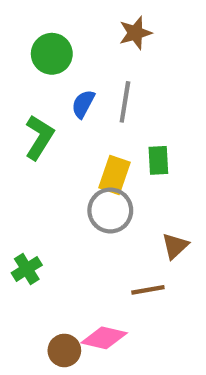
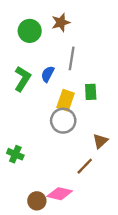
brown star: (135, 33) -> (61, 23), moved
blue semicircle: (83, 104) -> (48, 74), moved
green cross: (27, 269) -> (15, 154), turned -35
brown line: (148, 290) -> (85, 166), turned -36

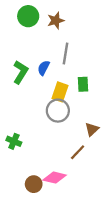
green circle: (30, 31) -> (28, 16), moved

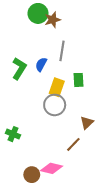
green circle: (28, 16) -> (38, 13), moved

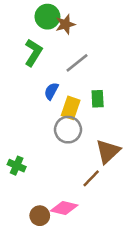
gray line: (62, 51) -> (77, 63), turned 42
blue semicircle: (41, 64) -> (51, 91), moved
green L-shape: (19, 69) -> (33, 53), moved
brown triangle: (87, 123) -> (108, 151), size x1.5

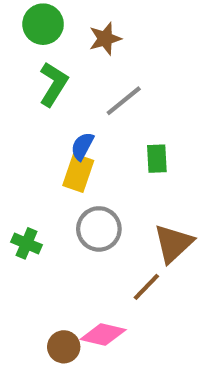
green circle: (47, 17) -> (43, 24), moved
yellow rectangle: (71, 108) -> (78, 173), moved
gray circle: (68, 130) -> (99, 229), moved
green cross: (17, 166) -> (26, 243), moved

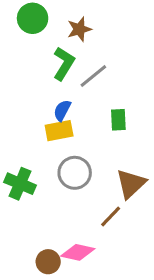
green L-shape: (53, 84) -> (64, 64), moved
yellow rectangle: (78, 173) -> (59, 131), turned 60
green cross: (26, 243) -> (20, 184), size x1.4

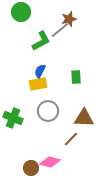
brown star: (79, 29) -> (69, 19), moved
green L-shape: (64, 64) -> (41, 41), turned 30
gray line: (93, 76) -> (60, 30), moved
brown triangle: (131, 184) -> (84, 118), turned 45

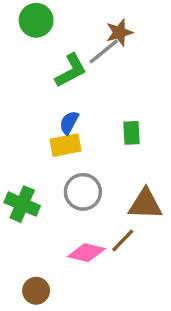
pink diamond: (50, 162) -> (86, 253), moved
brown circle: (31, 168) -> (36, 291), moved

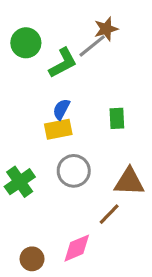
green circle: (36, 20) -> (26, 43), moved
green cross: (22, 204) -> (20, 182), turned 32
pink diamond: (86, 253) -> (77, 248), moved, turned -36

